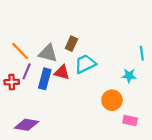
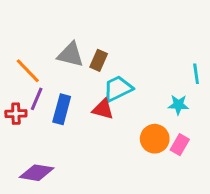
gray triangle: (48, 53) -> (71, 55), moved
red triangle: (62, 72) -> (103, 109), moved
pink rectangle: (130, 120) -> (180, 145), moved, turned -72

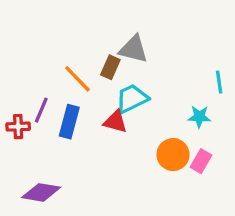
gray triangle: (71, 55) -> (133, 49), moved
orange line: (28, 71) -> (77, 79), moved

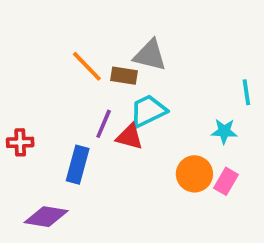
brown rectangle: (110, 67) -> (124, 76), turned 75
orange line: (77, 79) -> (87, 66), moved
purple line: (41, 110) -> (104, 124), moved
blue rectangle: (69, 122) -> (78, 165), moved

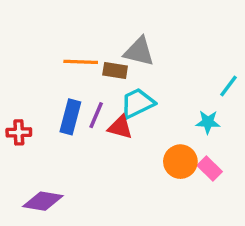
orange line: (87, 66) -> (81, 62), turned -44
cyan line: (246, 92) -> (229, 86), turned 45
blue rectangle: (78, 165) -> (70, 117), moved
pink rectangle: (226, 181) -> (210, 168), turned -75

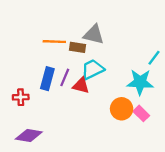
cyan star: (208, 122) -> (140, 82), size x1.6
red cross: (19, 132) -> (21, 97), moved

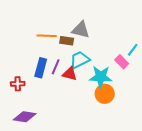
cyan star: (140, 82) -> (101, 77), moved
pink rectangle: (141, 113) -> (122, 62), moved

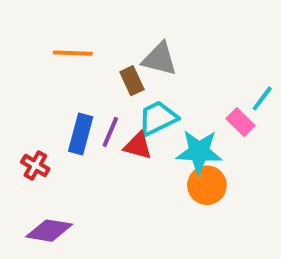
orange line: (47, 36) -> (73, 53), moved
brown rectangle: (67, 41) -> (132, 81), turned 56
red cross: (18, 84) -> (35, 166), turned 32

